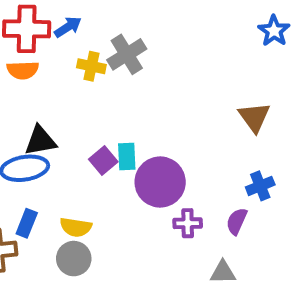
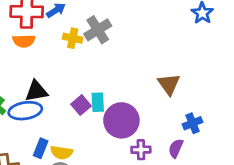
brown triangle: (254, 117) -> (169, 84), moved
blue rectangle: (27, 223) -> (41, 148), moved

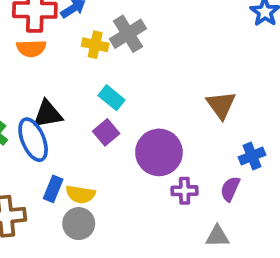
cyan rectangle: (98, 102) -> (112, 98), moved, turned -48
blue ellipse: (25, 111) -> (33, 140), turned 76

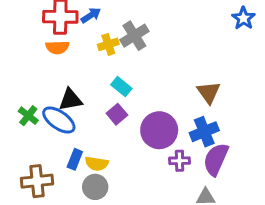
yellow cross: (95, 45) -> (108, 44), turned -30
blue ellipse: (33, 140) -> (59, 120), turned -32
blue cross: (252, 156) -> (204, 132), moved, size x1.4
purple semicircle: (230, 189) -> (216, 159), size x1.6

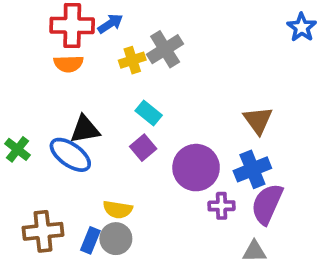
green cross: (28, 116) -> (17, 149), moved
blue rectangle: (75, 159) -> (90, 240), moved

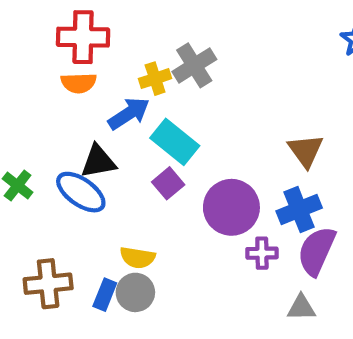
blue arrow: (110, 24) -> (129, 113), moved, size x1.4
cyan rectangle: (149, 113) -> (175, 142), size x1.5

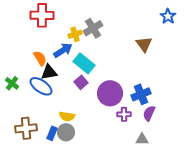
orange semicircle: (79, 83) -> (40, 58), moved, turned -119
brown triangle: (306, 151) -> (144, 44), moved
purple semicircle: (317, 251) -> (149, 113), size x0.7

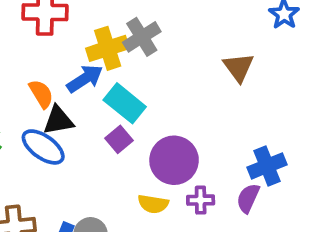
yellow cross: (75, 34) -> (108, 48), size x1.5
blue cross: (141, 94) -> (267, 166), moved
yellow semicircle: (67, 116) -> (153, 204), moved

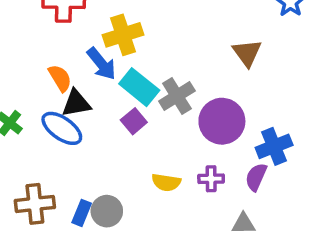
gray cross: (142, 37) -> (177, 96), moved
blue arrow: (85, 79) -> (101, 64), turned 84
purple circle: (174, 160) -> (222, 121), moved

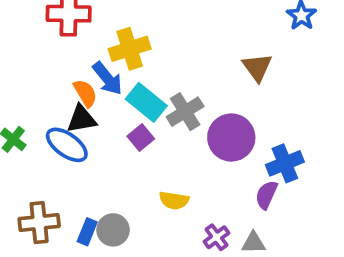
orange semicircle: (60, 78) -> (85, 93), moved
purple cross: (211, 179) -> (216, 237), moved, turned -35

